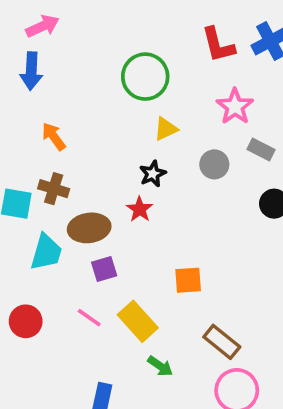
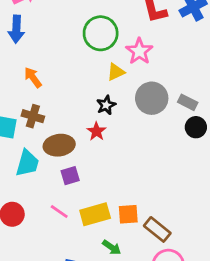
pink star: (235, 106) -> (139, 51), moved
gray rectangle: (261, 149) -> (188, 102), moved
gray circle: (214, 164) -> (152, 98), size x1.5
orange square: (188, 280) -> (128, 214), moved
yellow rectangle: (138, 321) -> (95, 214), turned -64

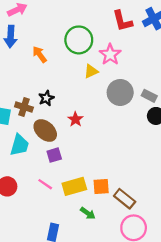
orange arrow: (33, 77) -> (40, 54), moved
black star: (106, 105) -> (46, 98), moved
brown ellipse: (59, 145) -> (45, 130), turned 50

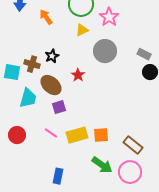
yellow triangle: (91, 71) -> (82, 30), moved
gray circle: (120, 92) -> (105, 51), moved
brown rectangle: (125, 199) -> (133, 145), moved
green arrow: (88, 213) -> (102, 165), moved, size x1.5

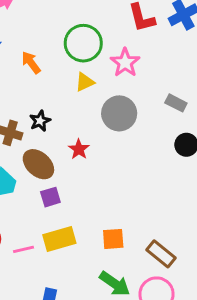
gray rectangle: (144, 54) -> (176, 103), moved
pink line: (51, 133) -> (24, 249), moved, turned -48
yellow rectangle: (77, 135) -> (59, 239), moved

